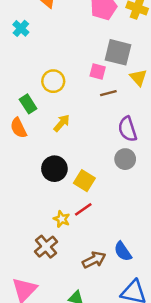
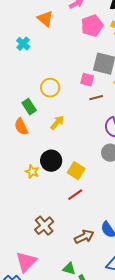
yellow star: (62, 219) -> (32, 172), moved

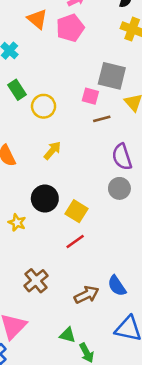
pink pentagon: (92, 26) -> (70, 28), moved
green rectangle: (29, 107) -> (17, 90), moved
yellow star: (32, 172) -> (17, 223), moved

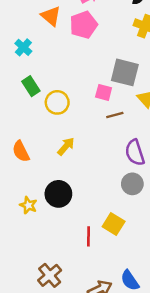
yellow square: (76, 211) -> (114, 224), moved
yellow star: (17, 223) -> (28, 205), moved
red line: (75, 242) -> (88, 236), turned -54

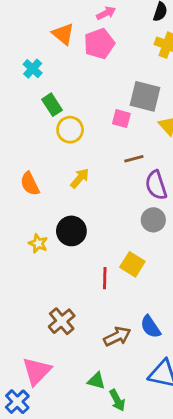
green rectangle: (31, 86) -> (52, 105), moved
brown line: (115, 115) -> (134, 159), moved

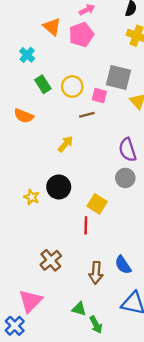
yellow circle: (70, 130) -> (72, 87), moved
brown line: (134, 159) -> (87, 115), moved
orange semicircle: (30, 184) -> (24, 116), moved, turned -42
yellow square: (132, 264) -> (97, 204), moved
brown arrow: (117, 336) -> (96, 273), turned 120

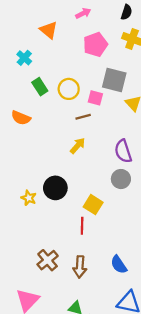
pink pentagon: (81, 35) -> (95, 44), moved
yellow arrow: (65, 144) -> (78, 146), moved
brown arrow: (96, 273) -> (80, 267), moved

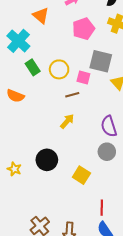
cyan cross: (24, 58) -> (18, 41), size x1.6
yellow star: (29, 198) -> (14, 169), moved
red line: (82, 226) -> (102, 208), moved

